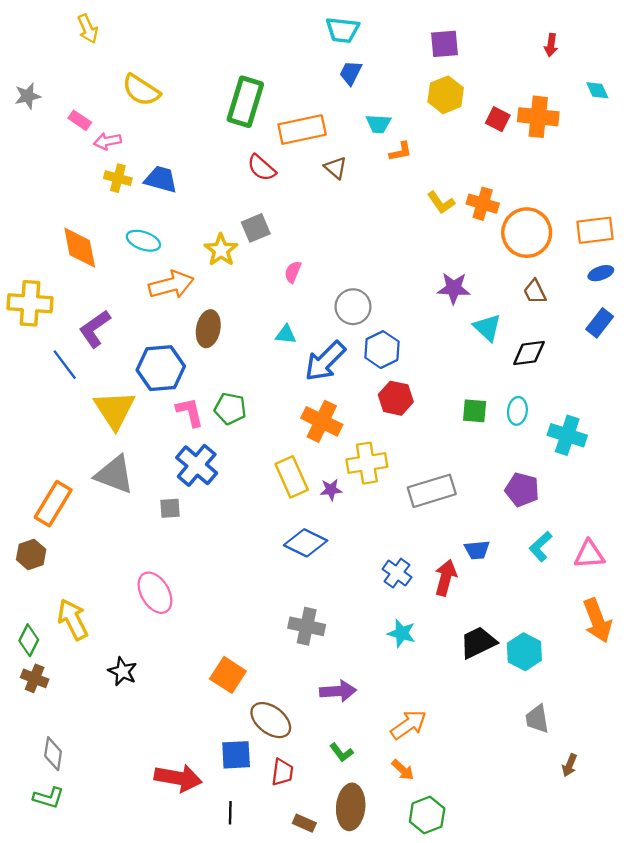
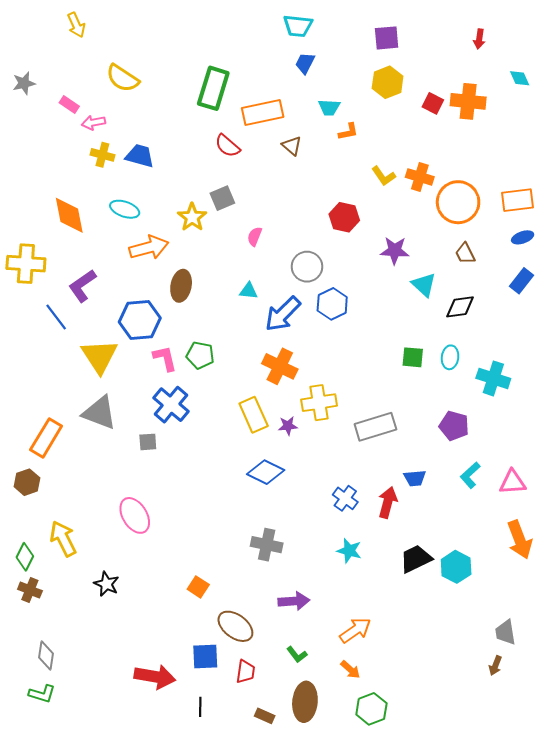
red hexagon: (396, 398) -> (344, 217), moved
orange square: (228, 675) -> (198, 587), size x0.7
gray trapezoid: (537, 719) -> (505, 632), moved

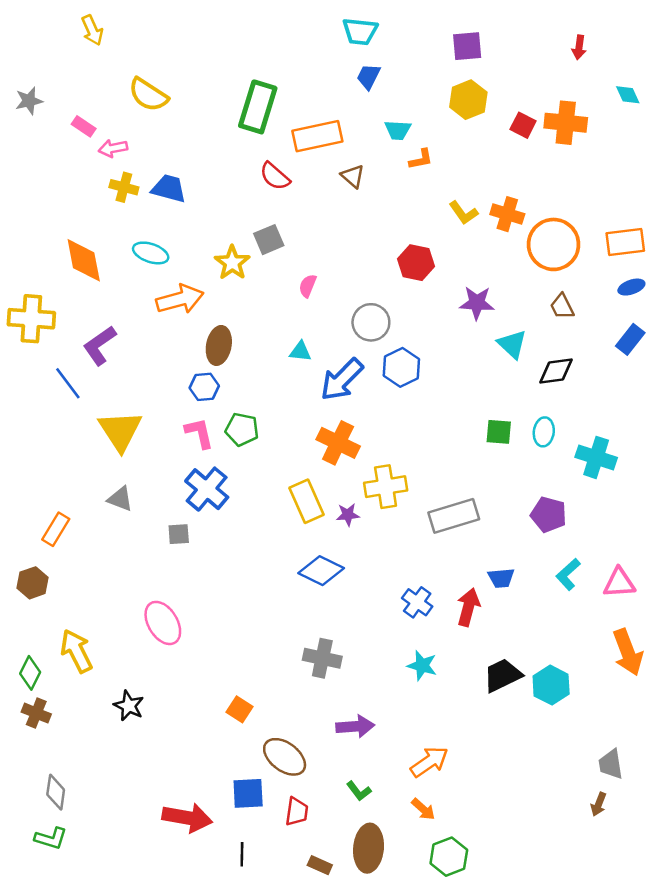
blue hexagon: (140, 320) -> (204, 387), moved, size x0.6
gray triangle: (99, 413) -> (120, 499), size x0.6
orange rectangle: (46, 438) -> (56, 529), size x0.7

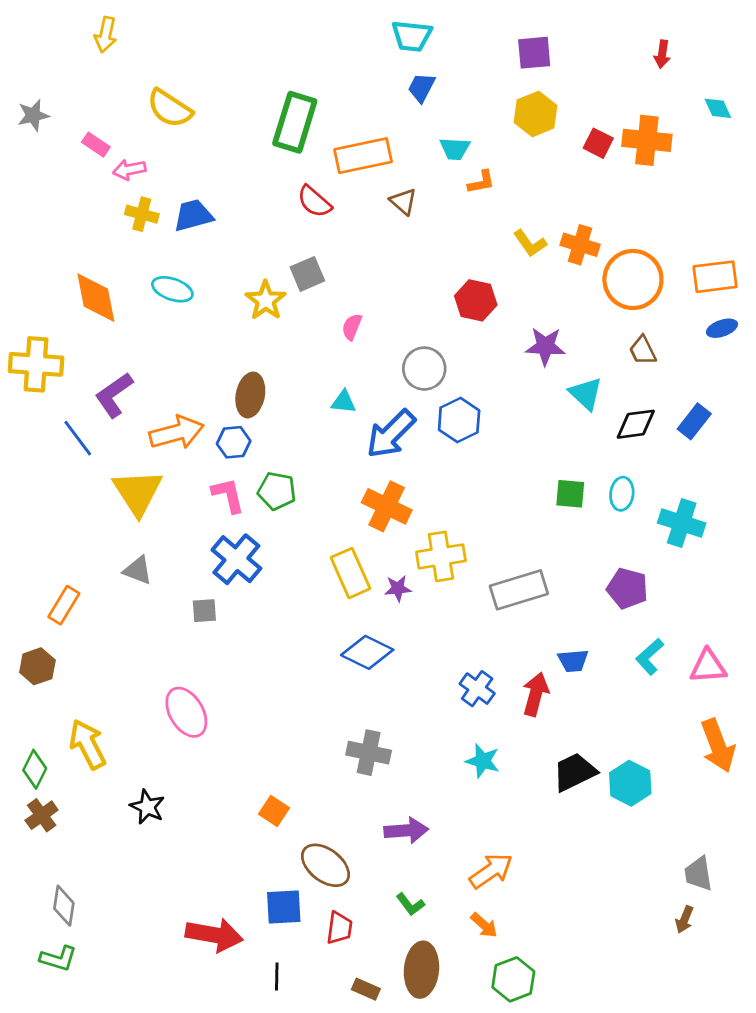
yellow arrow: (92, 30) -> (106, 35), turned 36
blue trapezoid: (169, 188) -> (193, 216), turned -30
orange arrow: (180, 299) -> (177, 433), moved
blue rectangle: (630, 339) -> (694, 421), moved
brown cross: (36, 713) -> (42, 815), turned 32

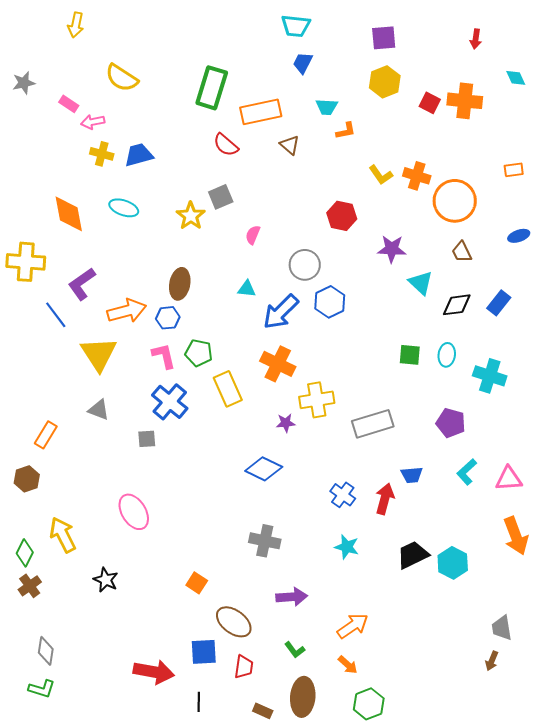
orange rectangle: (715, 277) -> (514, 170), moved, size x0.6
yellow rectangle: (351, 573) -> (228, 389), moved

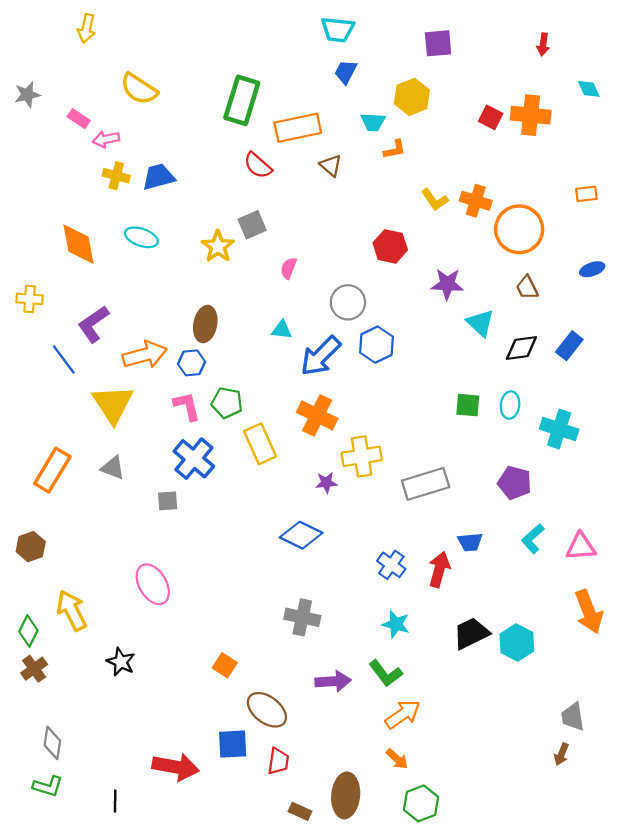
yellow hexagon: (385, 82) -> (412, 97), moved
yellow cross: (26, 262) -> (30, 299), size x0.6
orange rectangle: (46, 435) -> (52, 470), moved, size x1.4
green L-shape: (295, 650) -> (386, 673), moved, size x1.4
black line: (199, 702) -> (115, 801), moved

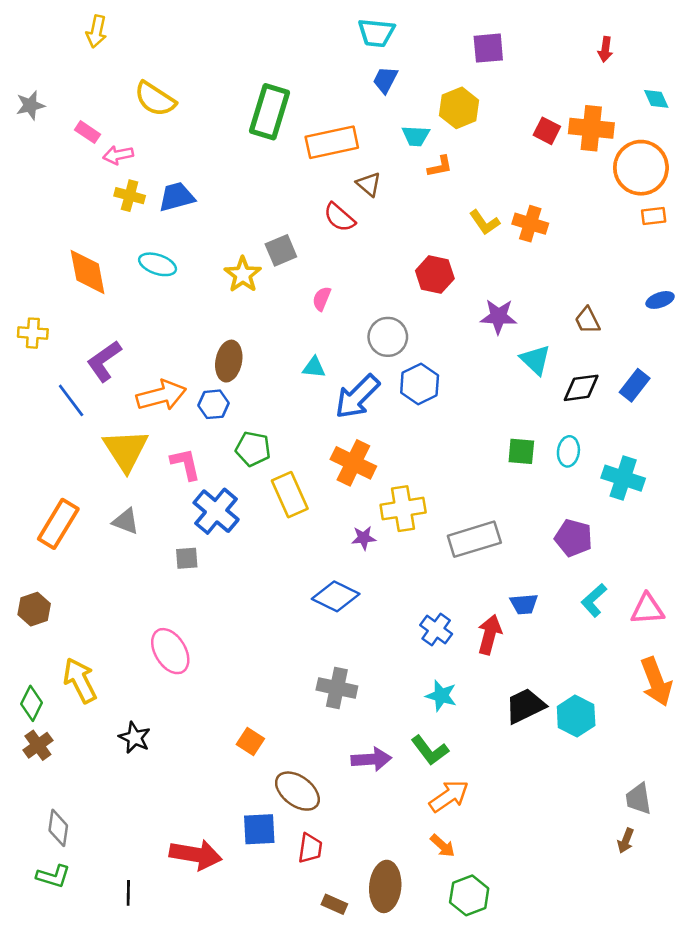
red semicircle: (258, 165) -> (339, 217), moved
orange circle: (519, 229) -> (641, 168), moved
pink L-shape: (187, 406) -> (186, 464), moved

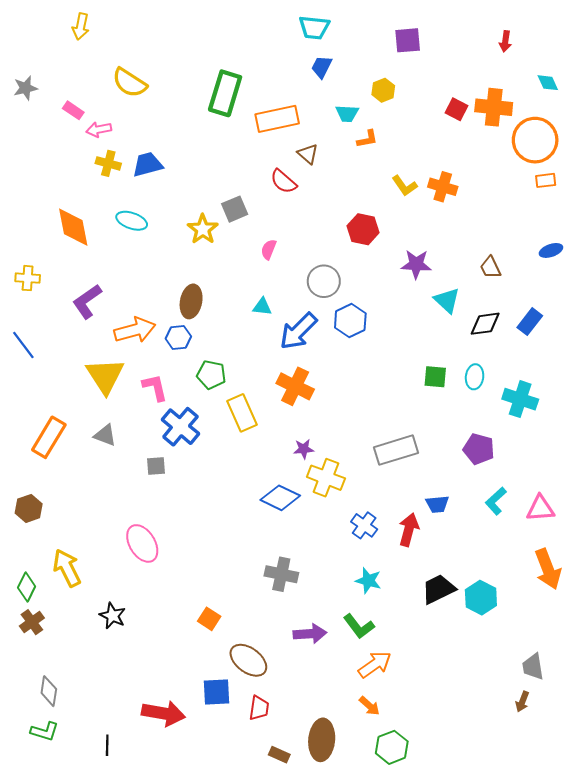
yellow hexagon: (459, 108) -> (383, 90), size x0.7
blue line: (71, 400) -> (23, 345), moved
yellow cross: (403, 509) -> (326, 478), moved, turned 30

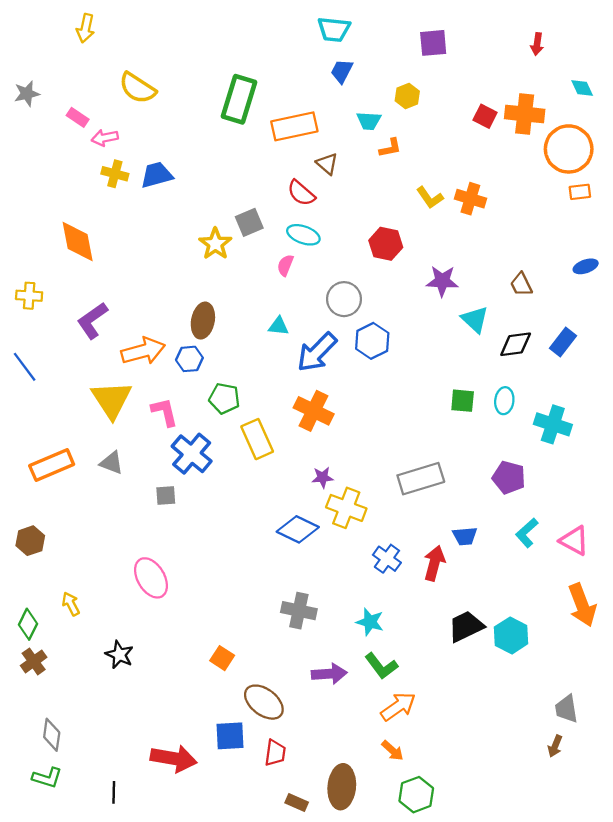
cyan ellipse: (132, 221) -> (303, 235), moved
orange rectangle: (49, 437) -> (52, 465), turned 36
pink triangle: (540, 508) -> (574, 541), turned 32
yellow arrow: (67, 568) -> (71, 604), size x0.6
cyan star: (368, 581) -> (370, 622), moved

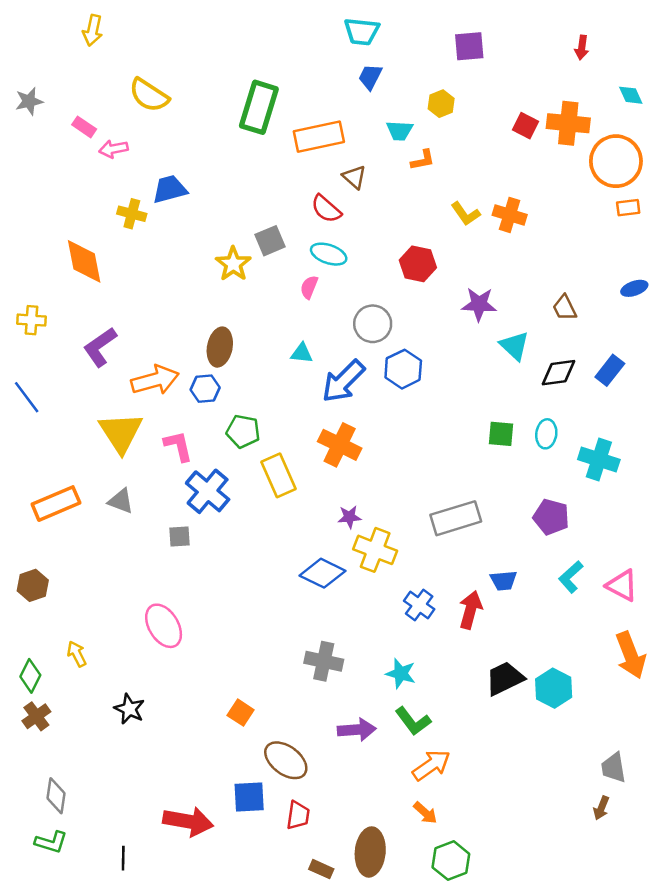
yellow cross: (115, 174) -> (132, 214), moved

